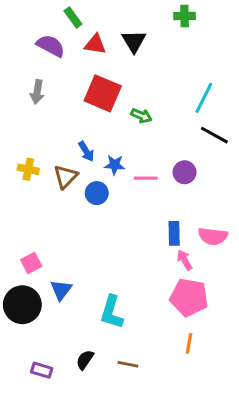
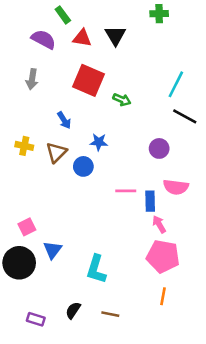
blue arrow: (86, 151) -> (64, 120), moved
pink line: (146, 178) -> (126, 191), moved
pink semicircle: (213, 236) -> (176, 187), moved

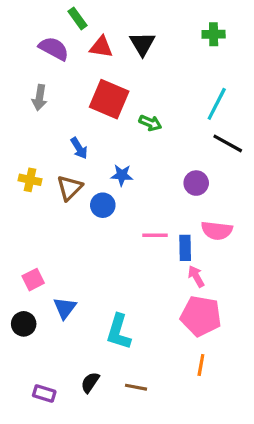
green cross: (159, 14) -> (214, 34), moved
black circle: (19, 263) -> (24, 324), size x0.6

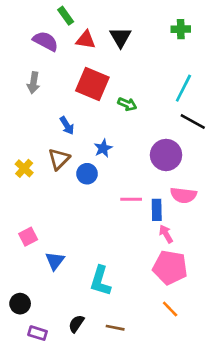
blue star: (122, 175) -> (103, 148), turned -30
yellow cross: (30, 180) -> (24, 168), moved, turned 30
purple circle: (196, 183) -> (166, 155), size x1.5
black circle: (24, 324) -> (20, 304), moved
orange line: (201, 365) -> (170, 309), turned -54

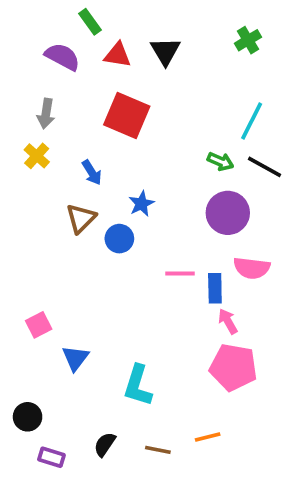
green cross: (181, 29) -> (248, 40), turned -30
green arrow: (127, 104) -> (220, 161), moved
yellow cross: (24, 168) -> (37, 156), moved
orange line: (170, 309) -> (208, 437), moved, turned -60

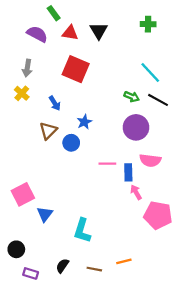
green cross: (248, 40) -> (148, 24), turned 32
cyan line: (252, 121) -> (150, 72), turned -70
pink square: (39, 325) -> (23, 194), size x1.5
pink pentagon: (233, 367) -> (158, 215), moved

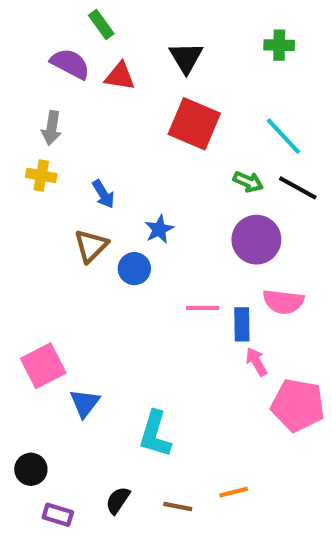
red triangle: (70, 33) -> (120, 76), moved
red square: (76, 69) -> (194, 124), moved
yellow cross: (22, 93) -> (41, 175), turned -32

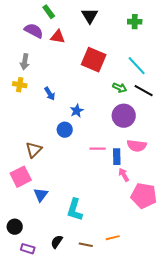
black triangle: (186, 58) -> (90, 16), moved
brown triangle: (91, 246) -> (34, 150), moved

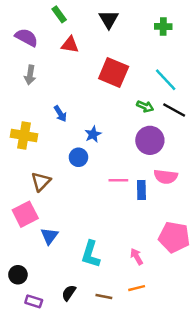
purple semicircle: (34, 31) -> (26, 37), moved
yellow cross: (20, 85) -> (24, 135), moved, size x1.5
pink arrow: (124, 175) -> (137, 257), moved

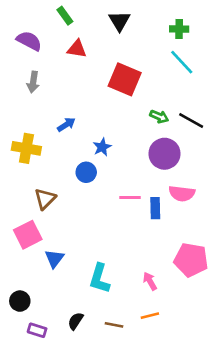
cyan line: (166, 80) -> (182, 62), moved
blue arrow: (60, 114) -> (66, 124), turned -91

